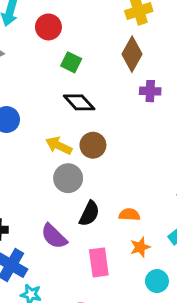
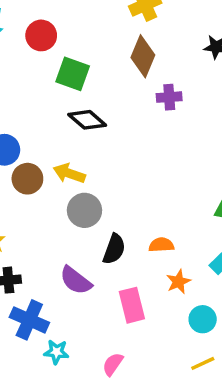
green square: (71, 62) -> (73, 74), size x1.4
brown circle: (93, 145) -> (27, 179), moved

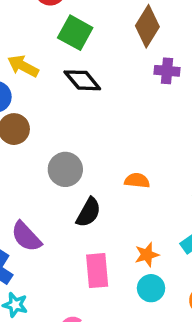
yellow arrow: (69, 173) -> (23, 66), moved
orange semicircle: (161, 245) -> (137, 181), moved
purple semicircle: (76, 280) -> (26, 237), moved
cyan circle: (203, 319) -> (151, 288), moved

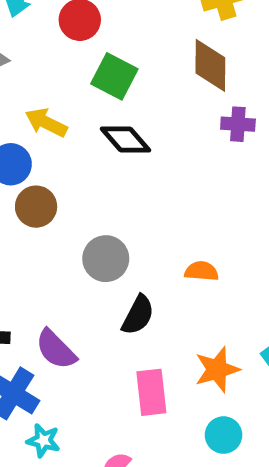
brown diamond: (147, 26) -> (210, 65), turned -30
orange star: (147, 255) -> (217, 370), size x1.4
cyan circle: (151, 288) -> (223, 435), moved

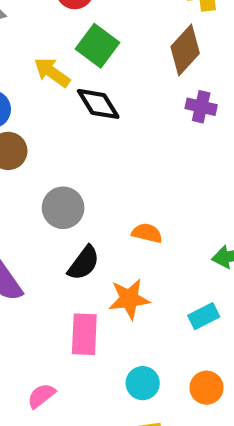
brown diamond: (210, 65) -> (185, 50), turned 33
yellow arrow: (46, 122) -> (52, 72), moved
orange star: (217, 370) -> (129, 299), moved

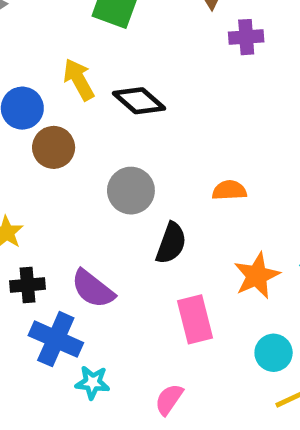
yellow arrow: (52, 72) -> (79, 79), moved, turned 42
black diamond: (98, 104) -> (139, 101), moved
orange star: (129, 299) -> (257, 276), moved

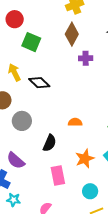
gray circle: (131, 191) -> (22, 121), moved

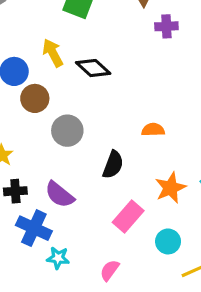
pink rectangle: (58, 176) -> (128, 217), turned 54
cyan circle: (90, 191) -> (168, 241), moved

